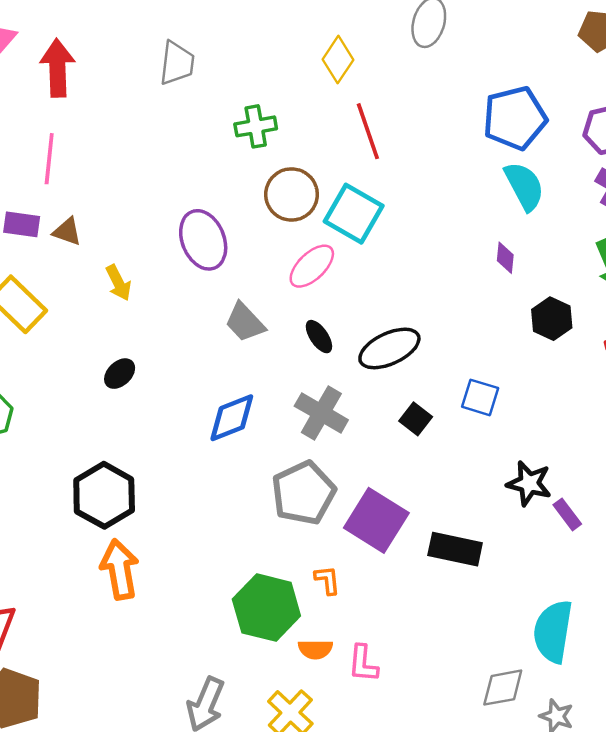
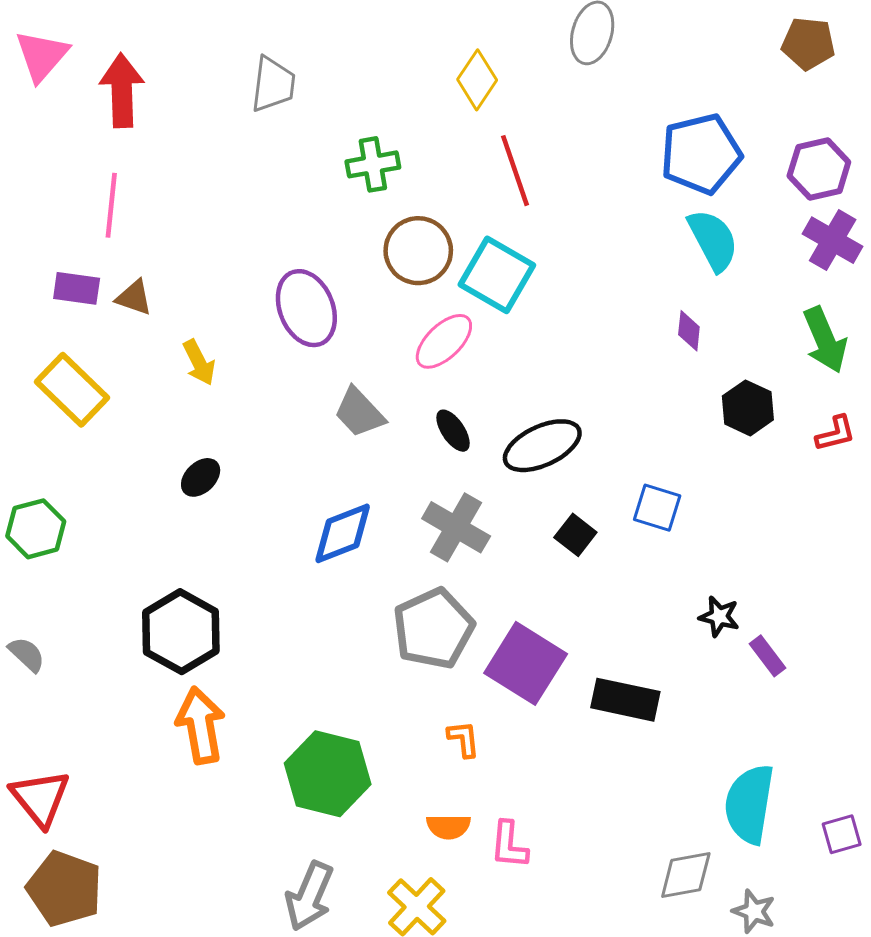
black star: (529, 483) -> (719, 617), size x0.7
green hexagon: (266, 608) -> (328, 774), moved

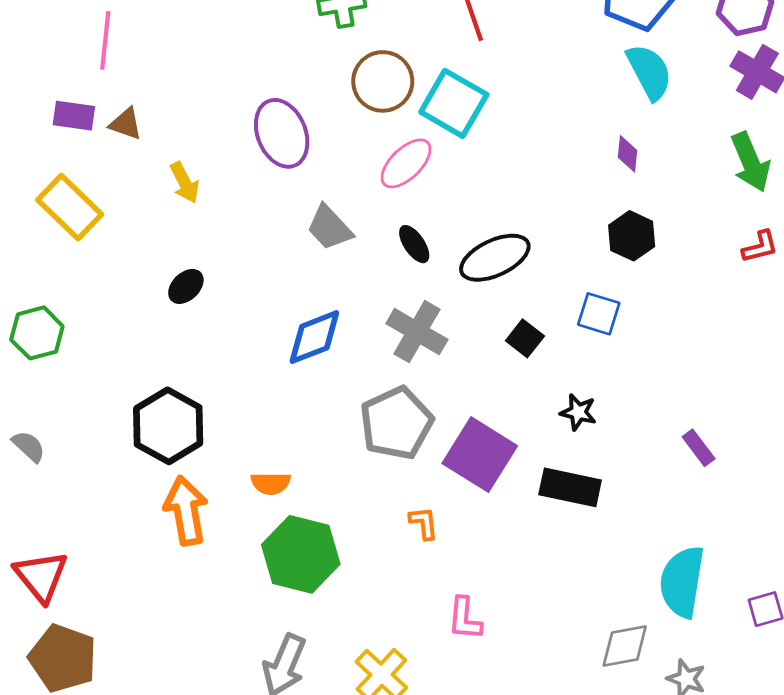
black hexagon: (748, 408) -> (632, 236), moved
black star: (719, 617) -> (578, 412), moved
orange semicircle: (448, 827) -> (271, 483), moved

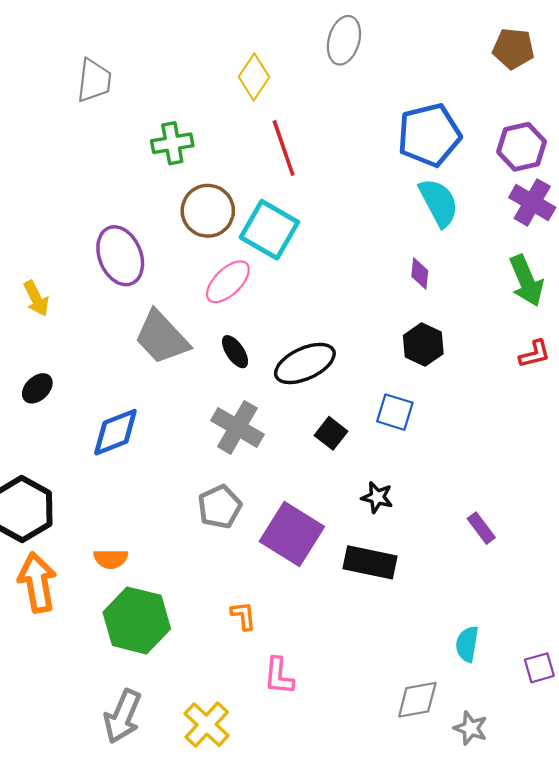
gray trapezoid: (329, 228) -> (162, 337), size x1.4
blue diamond: (314, 337) -> (115, 432), moved
gray pentagon: (396, 423) -> (220, 507), size x0.7
orange L-shape: (424, 523) -> (243, 616), moved
cyan semicircle: (682, 582) -> (467, 644), size x0.6

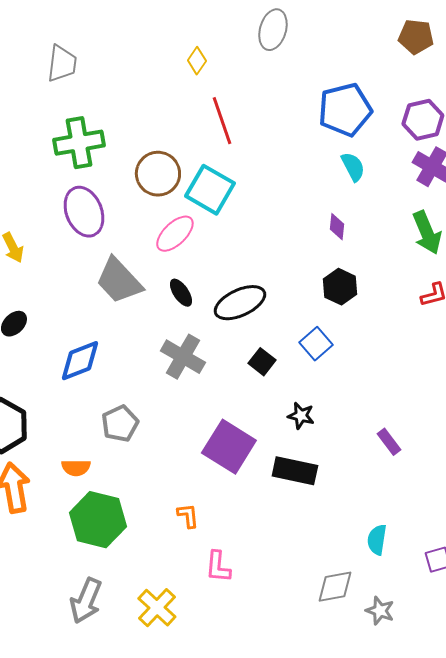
yellow diamond: (254, 77) -> (197, 61), size x0.7
green cross: (172, 143) -> (79, 143), moved, size x1.4
cyan semicircle: (439, 202) -> (353, 167), size x0.7
blue square: (395, 412) -> (316, 344), turned 32
gray pentagon: (220, 507) -> (120, 424), moved

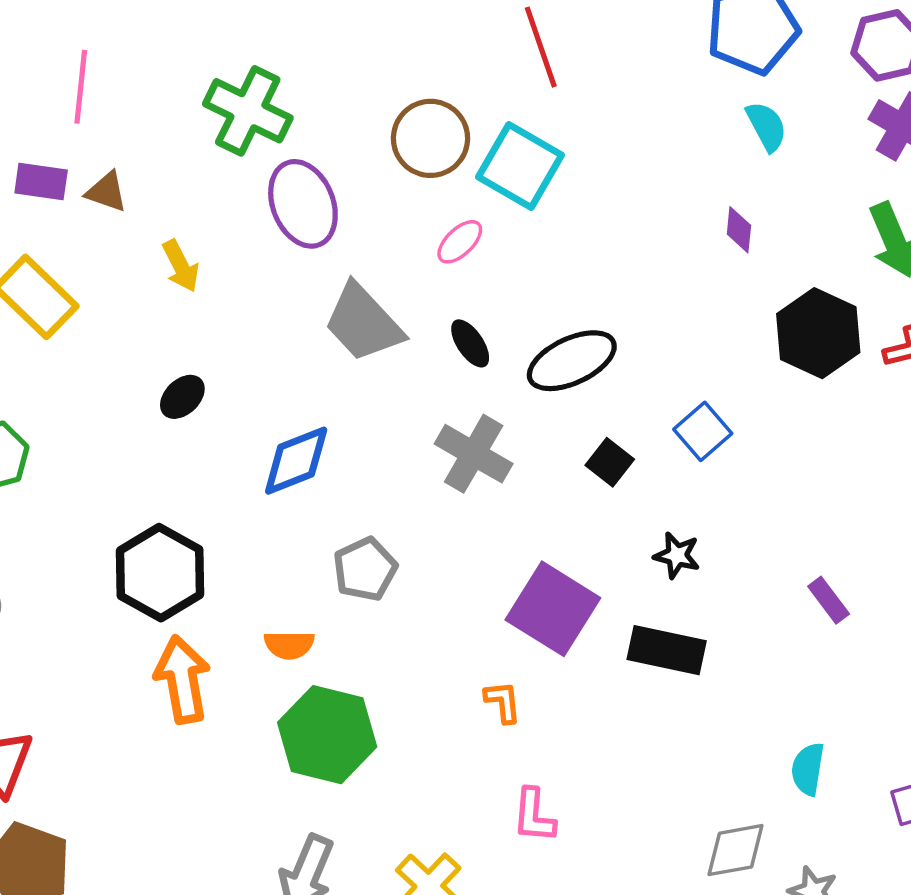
green cross: (79, 143) -> (248, 111), moved, turned 36
pink ellipse: (175, 234) -> (460, 242), size x0.7
black hexagon: (340, 287) -> (818, 333), moved, size x1.4
orange L-shape: (188, 516) -> (503, 702), moved

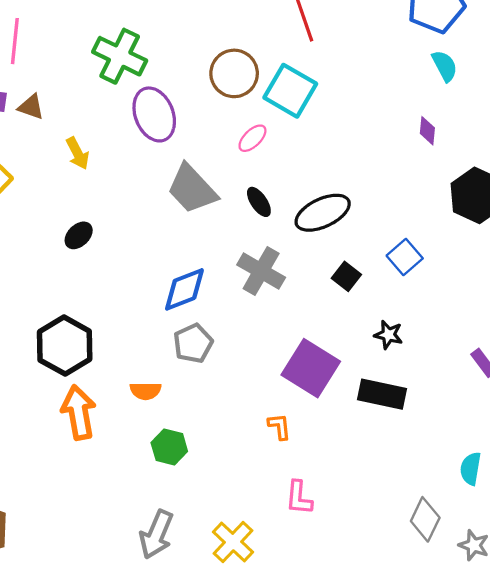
blue diamond: (296, 461) -> (184, 289), moved
green hexagon: (327, 735) -> (169, 447), size x0.6
gray diamond: (735, 850) -> (425, 519), turned -54

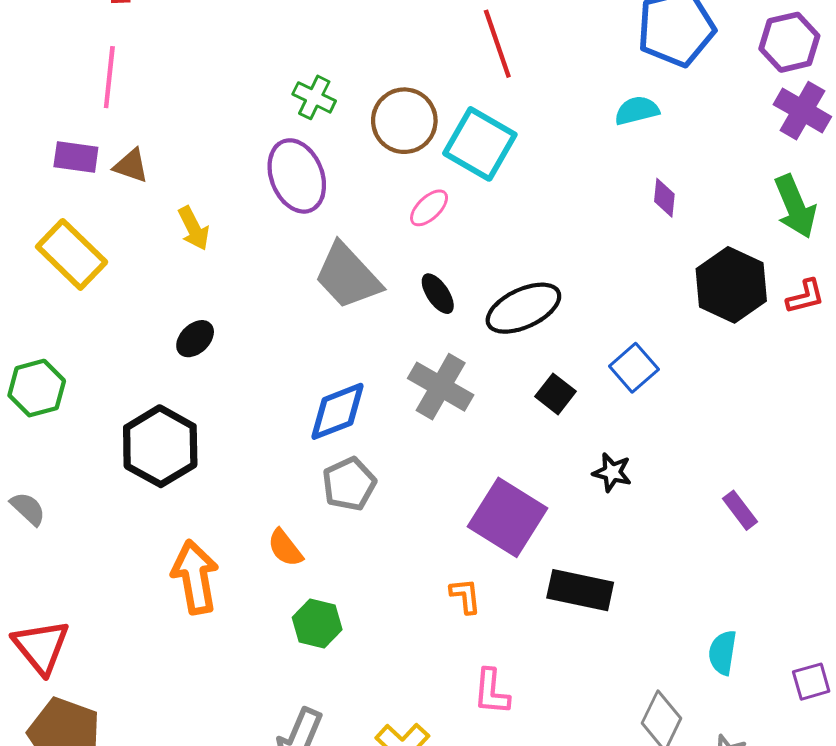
green cross: (120, 56) -> (314, 97), moved, size x0.6
cyan semicircle: (445, 66) -> (637, 111), moved, turned -76
black hexagon: (65, 346) -> (160, 446), moved
orange semicircle: (146, 391) -> (285, 548), turned 52
black rectangle: (382, 394) -> (580, 590), moved

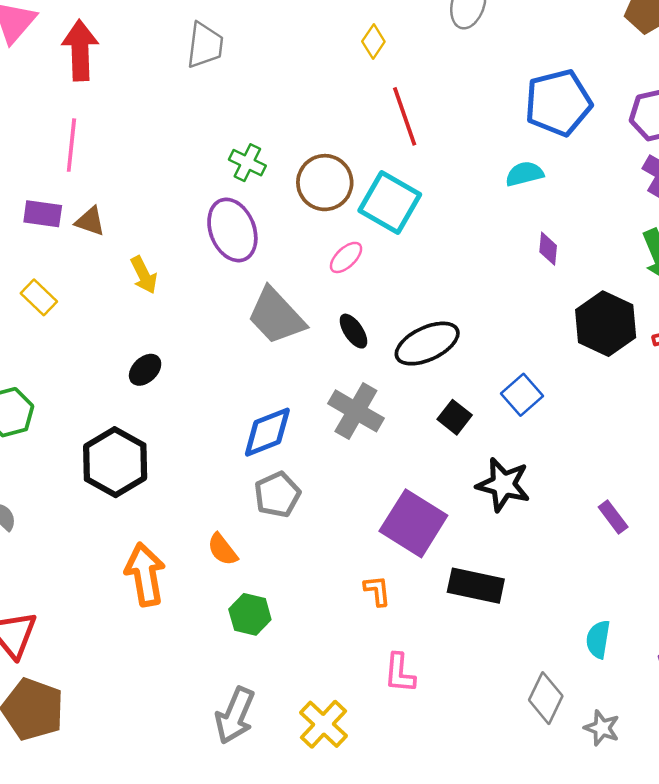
yellow rectangle: (72, 254) -> (39, 297), size x0.6
black star: (612, 472) -> (503, 485), size x1.6

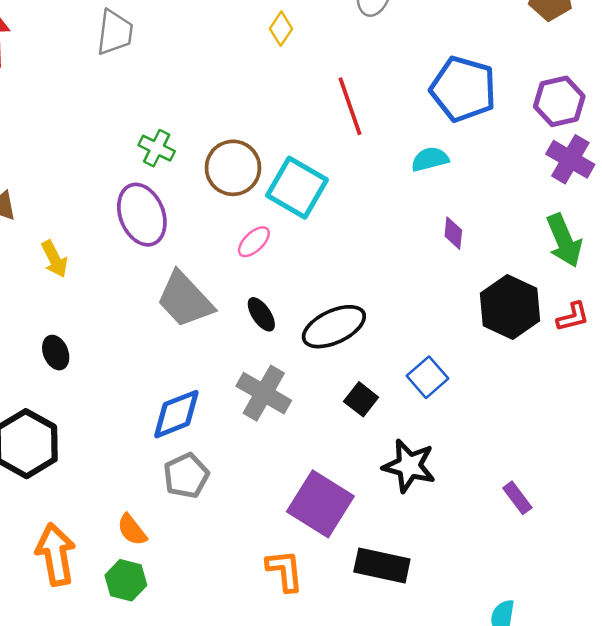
blue pentagon: (558, 103) -> (463, 89), turned 30
red line: (405, 116) -> (350, 106), moved
black ellipse: (145, 370) -> (56, 353), turned -68
orange L-shape: (377, 591) -> (285, 570), size x1.4
green hexagon: (250, 614) -> (126, 580), moved

